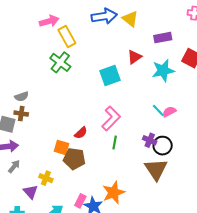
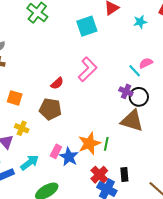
cyan star: (163, 71) -> (140, 22), size x0.6
cyan line: (158, 110) -> (135, 71), moved
green line: (115, 143) -> (106, 144), moved
orange square: (61, 147) -> (15, 98), moved
brown triangle: (156, 169) -> (132, 121), turned -40

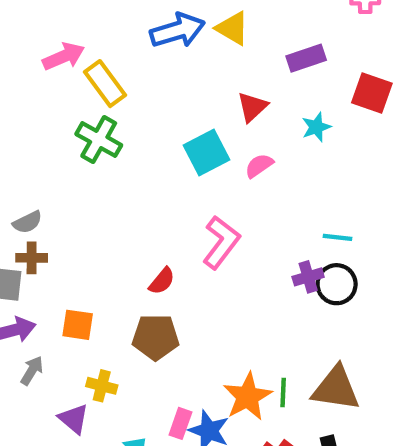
pink semicircle: (146, 63) -> (259, 166), moved
cyan line: (135, 71) -> (338, 237), moved, turned -32
purple cross: (126, 91) -> (308, 277), turned -32
brown triangle: (132, 121) -> (336, 388), moved

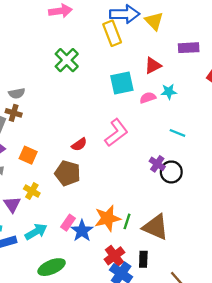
yellow rectangle: (105, 84) -> (112, 33), moved
cyan star: (316, 127) -> (169, 92), moved
cyan line: (338, 237) -> (177, 133), moved
purple cross: (308, 277) -> (157, 164), turned 35

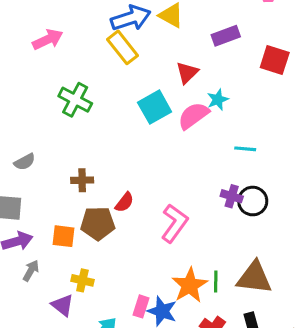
pink semicircle: (148, 98) -> (193, 116), size x1.5
brown cross: (14, 113) -> (82, 180), moved
pink L-shape: (116, 133) -> (174, 223), moved
brown pentagon: (68, 173) -> (98, 223), moved

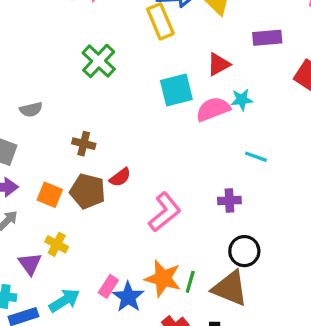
purple cross: (232, 196) -> (229, 201), turned -35
black circle: (253, 201) -> (244, 251), moved
orange star: (190, 285) -> (163, 278), turned 30

